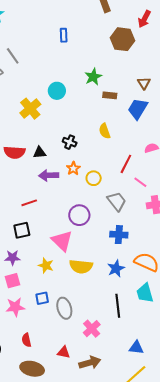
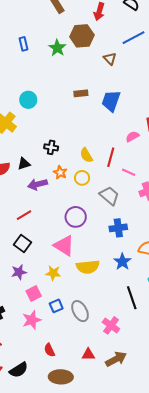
green star: (93, 77) -> (57, 48), moved
brown triangle: (144, 83) -> (110, 59), moved
yellow semicircle: (105, 131) -> (86, 155), moved
black square: (22, 230) -> (22, 244), turned -30
pink square: (13, 281) -> (34, 294), moved

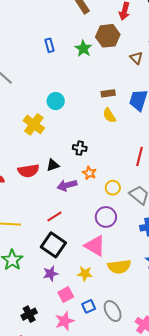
yellow semicircle: (86, 155) -> (109, 115), moved
yellow circle: (82, 178) -> (113, 188), moved
black square: (22, 244) -> (53, 245), size x1.4

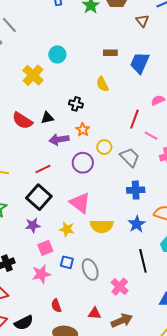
yellow semicircle: (109, 115) -> (102, 84), moved
red semicircle: (28, 171) -> (22, 121), turned 35
purple circle: (106, 217) -> (83, 163), moved
blue square: (89, 306) -> (67, 262), turned 32

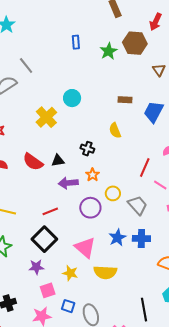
blue star: (137, 224) -> (117, 238), moved

